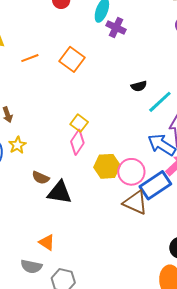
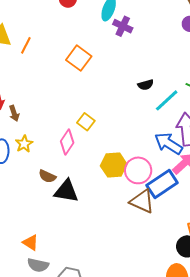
orange line: (30, 58) -> (26, 45), moved, turned -42
pink diamond: (77, 142) -> (67, 142), moved
orange triangle: (47, 242) -> (31, 243), moved

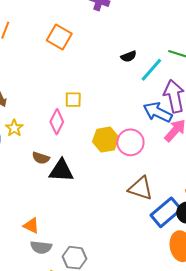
yellow square: (86, 122) -> (73, 100), turned -30
blue rectangle: (162, 184) -> (166, 212), moved
brown triangle: (142, 201) -> (140, 188), moved

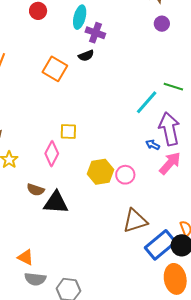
black semicircle: (129, 56) -> (86, 56), moved
blue arrow: (158, 112) -> (153, 145), size x0.5
pink circle: (130, 142) -> (125, 175), size x0.7
brown triangle: (140, 188) -> (135, 221), turned -36

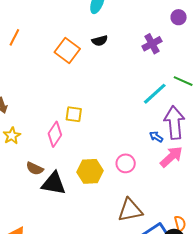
purple cross: (95, 33) -> (152, 44), moved, turned 36
yellow hexagon: (100, 172) -> (90, 171), moved

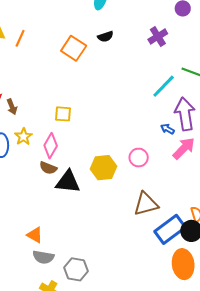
yellow square: (74, 114) -> (63, 114), moved
pink diamond: (55, 134) -> (51, 146), moved

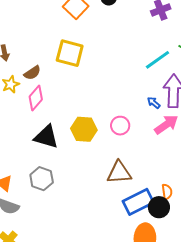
yellow square: (63, 114) -> (70, 53), moved, size x1.6
brown semicircle: (48, 168) -> (32, 73), moved, turned -66
gray hexagon: (76, 269) -> (42, 179), moved

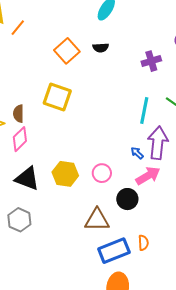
cyan line: (157, 60) -> (144, 111), turned -48
brown semicircle: (32, 73) -> (18, 114), turned 120
black circle: (159, 207) -> (127, 199), moved

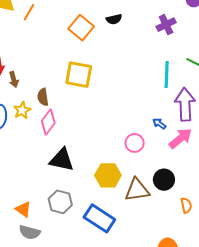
blue arrow: (137, 153) -> (159, 124), moved
yellow hexagon: (65, 174) -> (108, 175), moved
black circle: (127, 199) -> (164, 180), moved
blue rectangle: (114, 251) -> (99, 218), moved, turned 64

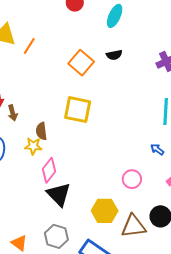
yellow star: (22, 110) -> (33, 146), moved, turned 30
pink diamond: (48, 122) -> (49, 170), moved
blue arrow: (159, 124) -> (157, 149), moved
black triangle: (62, 160) -> (59, 194), turned 32

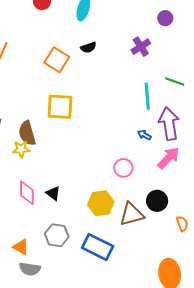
brown semicircle: (41, 131) -> (27, 133), size x1.4
pink diamond: (49, 170) -> (27, 193), moved, turned -30
black triangle: (59, 194) -> (53, 193), size x0.6

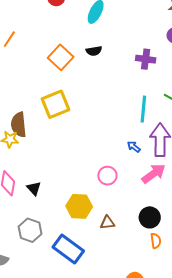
purple cross: (141, 47) -> (146, 59), turned 30
yellow square: (60, 107) -> (56, 104), turned -36
black circle: (157, 201) -> (150, 217), moved
brown triangle: (132, 214) -> (107, 223), size x0.6

